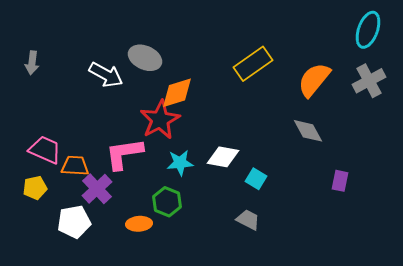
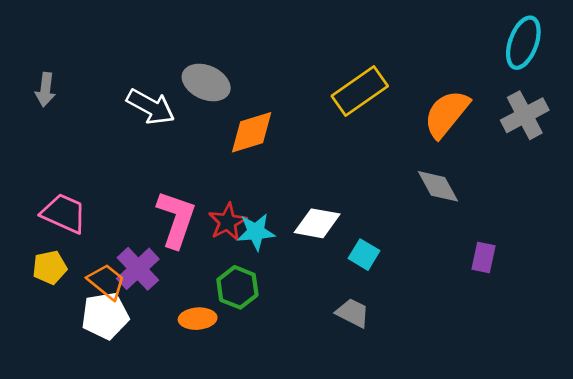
red star: (160, 120) -> (227, 222), moved, size x0.7
pink L-shape: (124, 154) -> (176, 219), turned 117
orange trapezoid: (75, 166) -> (107, 282), moved, turned 36

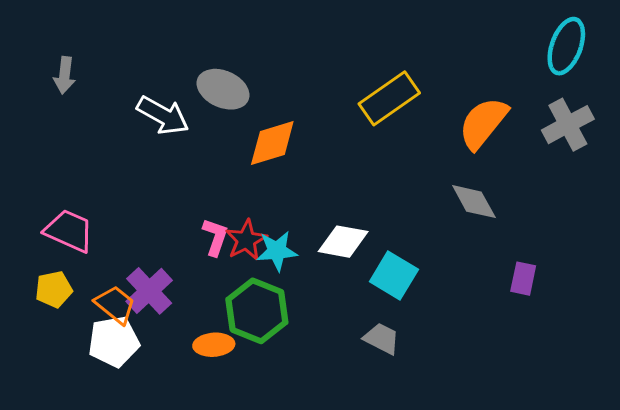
gray arrow: (45, 90) -> (64, 75), moved
pink L-shape: (176, 219) -> (215, 237), moved, size x0.6
cyan square: (364, 255) -> (394, 275), size x1.4
green hexagon: (237, 287) -> (257, 311), size x1.4

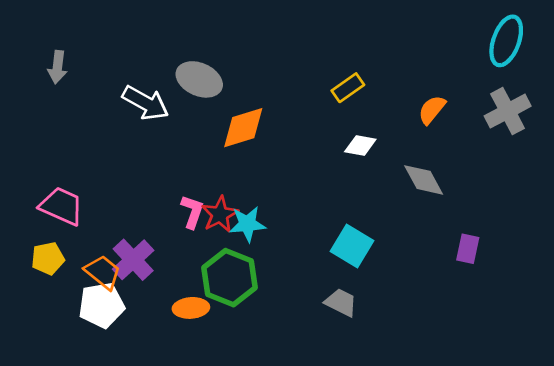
yellow rectangle: (389, 98) -> (348, 88), size x0.6
orange semicircle: (483, 123) -> (432, 110), size x0.6
white diamond: (343, 242) -> (360, 146), moved, size x0.7

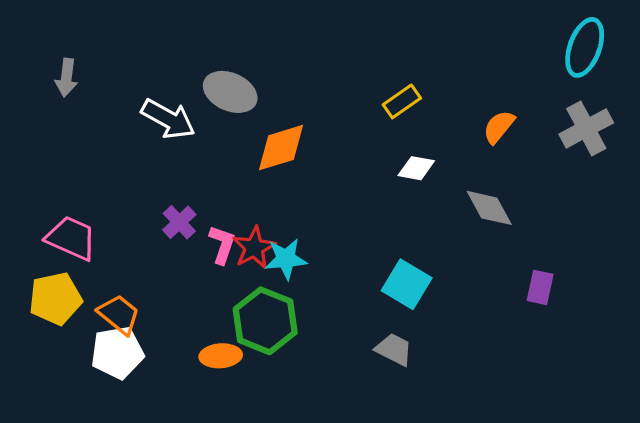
yellow pentagon: (48, 258) -> (55, 299), size x1.4
purple cross: (133, 260) -> (179, 222), moved, size x0.7

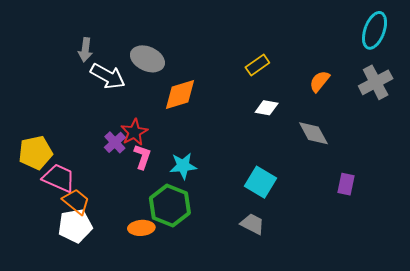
gray arrow: (66, 78) -> (85, 50), moved
pink trapezoid: (71, 238) -> (59, 178), moved
red star: (254, 248) -> (134, 132), moved
yellow pentagon: (55, 299) -> (35, 153), moved

